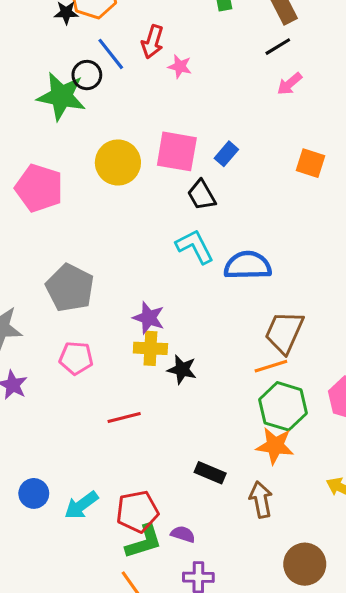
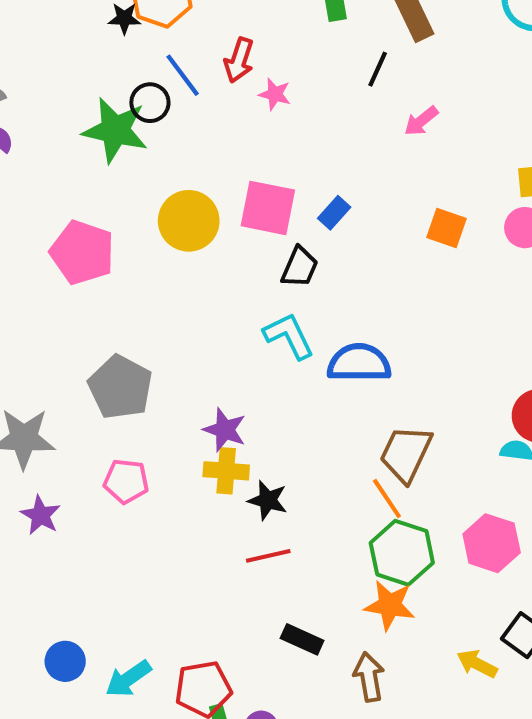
black line: (278, 47) -> (378, 69), moved, turned -36
black trapezoid: (202, 195) -> (300, 267), turned -128
orange line: (271, 366) -> (387, 498), turned 72
red line: (124, 417) -> (268, 556), moved

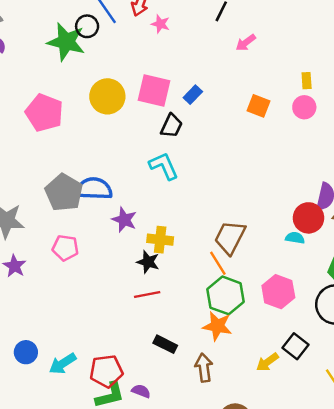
blue semicircle: (359, 363) -> (94, 189), moved
yellow cross: (226, 471) -> (160, 240), moved
yellow arrow: (477, 664) -> (267, 362), turned -65

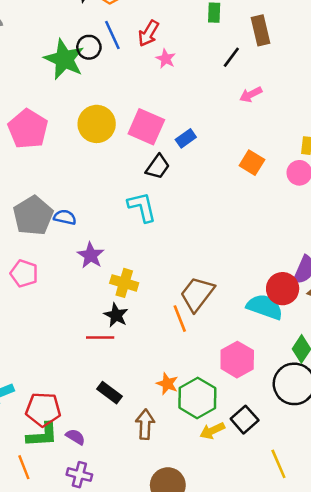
blue semicircle: (94, 189) -> (65, 217), size x0.6
cyan semicircle: (295, 238) -> (265, 307), size x1.8
black star: (148, 262) -> (116, 315), moved
green hexagon: (226, 295) -> (197, 398), moved
orange star: (217, 326) -> (167, 384), size x0.7

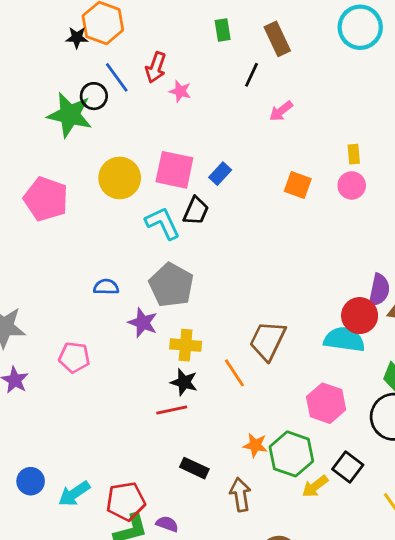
cyan L-shape: (142, 207) -> (163, 223), moved
gray pentagon: (33, 216) -> (171, 285), moved
orange line: (180, 319) -> (234, 373), moved

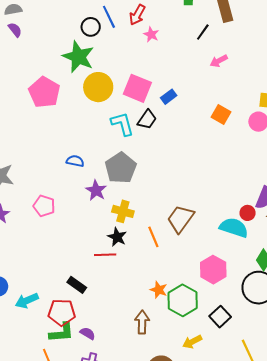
green star: (70, 115) -> (78, 57), moved
red circle: (360, 316) -> (248, 213), size x0.6
black rectangle: (194, 468) -> (77, 285), moved
yellow arrow: (315, 486) -> (192, 342), moved

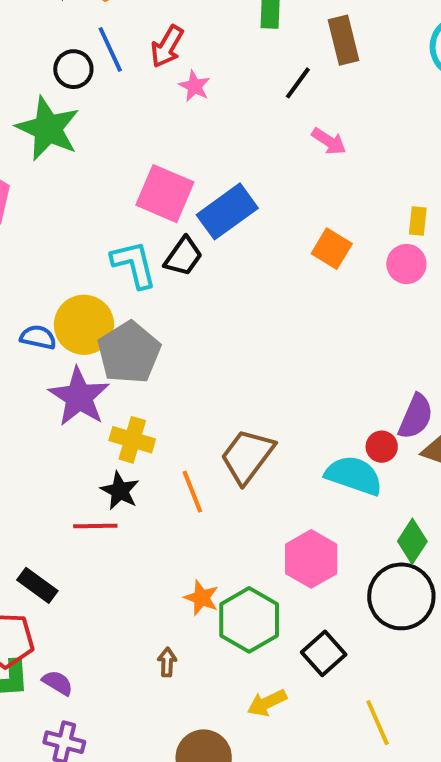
pink arrow: (219, 61) -> (329, 141), turned -120
yellow circle: (98, 87) -> (84, 325), moved
blue rectangle: (169, 97) -> (227, 211), size x1.8
purple star: (96, 190) -> (79, 397), size x1.4
brown arrow: (142, 322) -> (167, 662), size x0.6

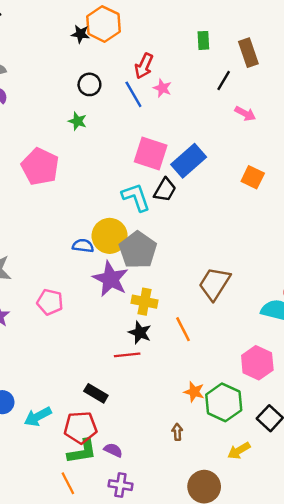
blue line: (110, 49) -> (133, 94), moved
green star: (48, 128) -> (77, 121), size x0.5
brown trapezoid: (247, 456) -> (214, 284), moved

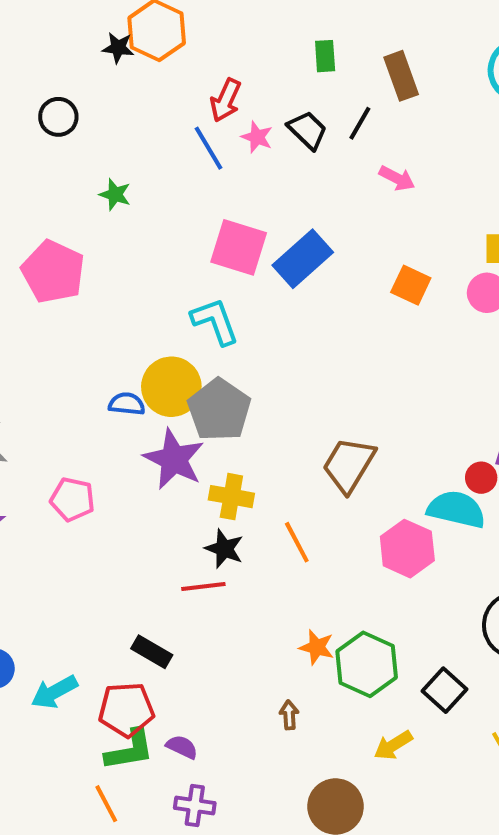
black circle: (89, 84) -> (58, 117), moved
black trapezoid: (165, 190) -> (307, 130), moved, turned -75
pink hexagon: (257, 363) -> (407, 549), moved

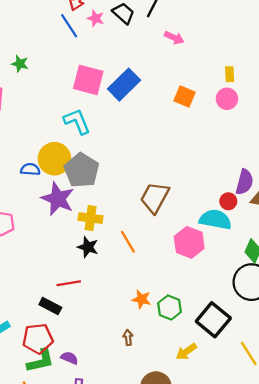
green star: (115, 194) -> (20, 64), moved
red line: (203, 586) -> (69, 283), moved
green hexagon: (367, 664) -> (170, 307), size x0.7
black square: (445, 690) -> (213, 320), size x1.4

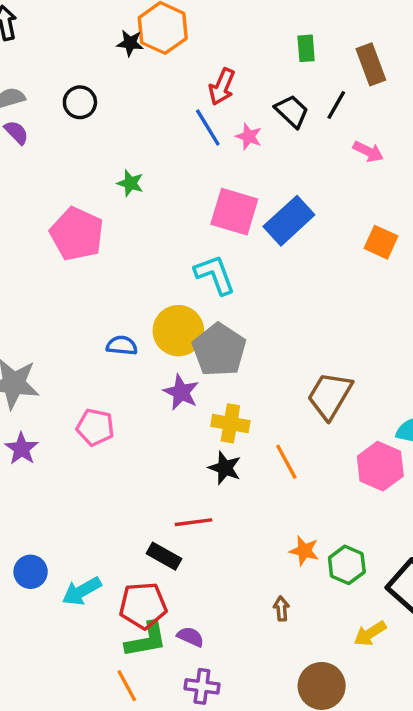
pink star: (96, 18) -> (249, 137), moved
blue semicircle: (30, 169) -> (122, 345), moved
purple star: (58, 199) -> (181, 392), size x0.7

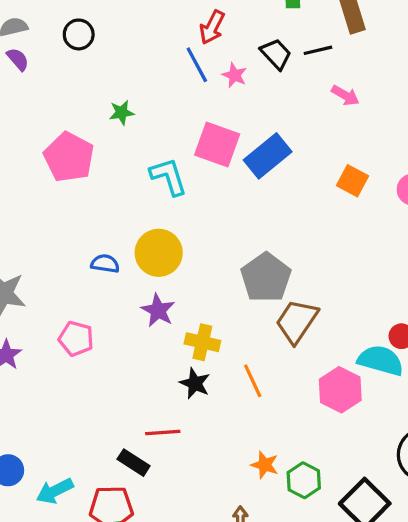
black line: (336, 105) -> (318, 50), turned 44
green star: (130, 183) -> (122, 113), turned -30
cyan L-shape: (215, 275) -> (169, 177), moved
gray pentagon: (219, 350) -> (266, 278), moved

